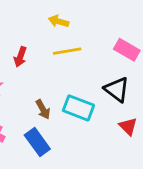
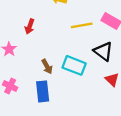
yellow line: (67, 51) -> (82, 25), moved
blue rectangle: (37, 142) -> (43, 91), turned 30

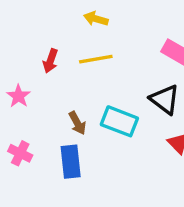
yellow line: (82, 25) -> (96, 59), moved

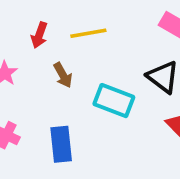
brown arrow: (77, 123) -> (63, 75), moved

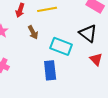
blue rectangle: (61, 144) -> (50, 70), moved

